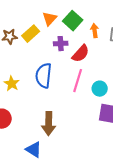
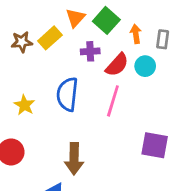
cyan circle: (100, 89) -> (145, 66), moved

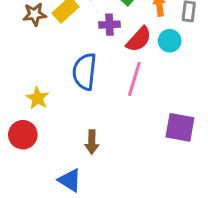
yellow star: (24, 105) -> (38, 98), moved
brown arrow: (74, 159) -> (92, 142), size x0.7

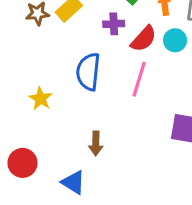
red circle: (23, 135) -> (23, 163), moved

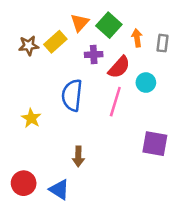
cyan circle: (175, 40) -> (146, 83), moved
red circle: (23, 163) -> (24, 183), moved

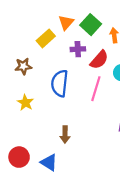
brown star: (29, 46) -> (23, 66), moved

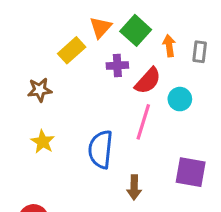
blue semicircle: (60, 83) -> (101, 149), moved
brown arrow: (65, 135) -> (134, 187), moved

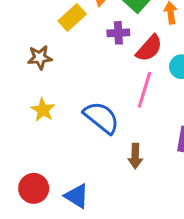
blue semicircle: (101, 149) -> (101, 118), turned 123

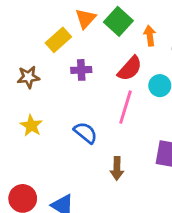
purple cross: (118, 33) -> (81, 70), moved
blue semicircle: (101, 118) -> (86, 133), size x0.7

